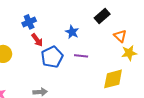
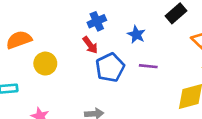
blue cross: (29, 22) -> (97, 21), moved

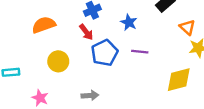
orange semicircle: (19, 40) -> (44, 25), moved
yellow circle: (45, 64) -> (58, 61), moved

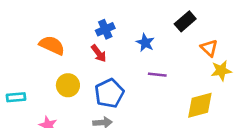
orange semicircle: (44, 25) -> (52, 45), turned 45
blue pentagon: (105, 53) -> (109, 93), moved

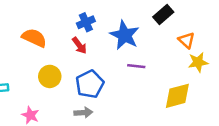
blue star: (145, 43) -> (125, 35), size x1.6

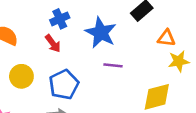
orange triangle: (186, 40) -> (166, 38), turned -36

